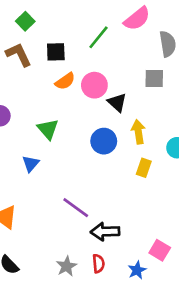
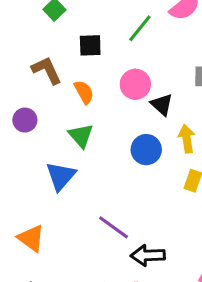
brown L-shape: (19, 55) -> (47, 70), moved
orange semicircle: (65, 81) -> (84, 92), moved, turned -84
blue triangle: (31, 164) -> (61, 176), size x1.5

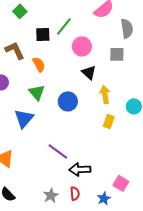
green line: (140, 28) -> (64, 26), moved
pink circle: (135, 84) -> (82, 46), moved
blue circle: (146, 150) -> (68, 101), moved

